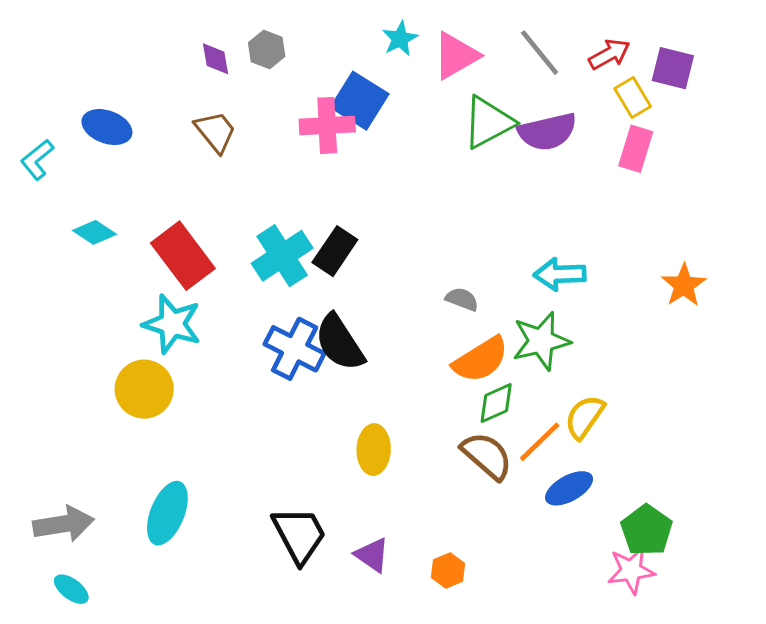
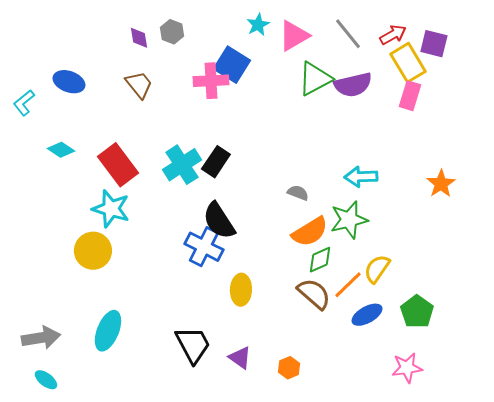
yellow rectangle: (633, 98) -> (408, 63), size x1.5
blue cross: (295, 349) -> (204, 247), moved
green pentagon: (647, 530) -> (417, 312), moved

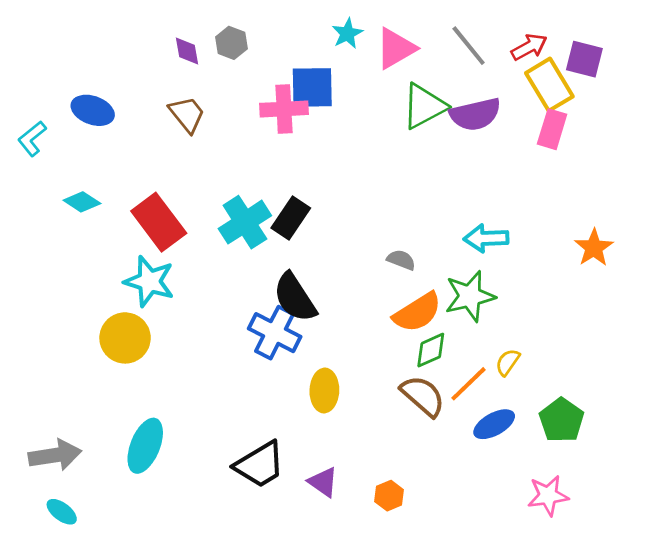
blue square: (232, 65) -> (312, 87), turned -33
yellow semicircle: (377, 269) -> (508, 362), size x0.7
black trapezoid: (193, 345) -> (260, 465), turned 87

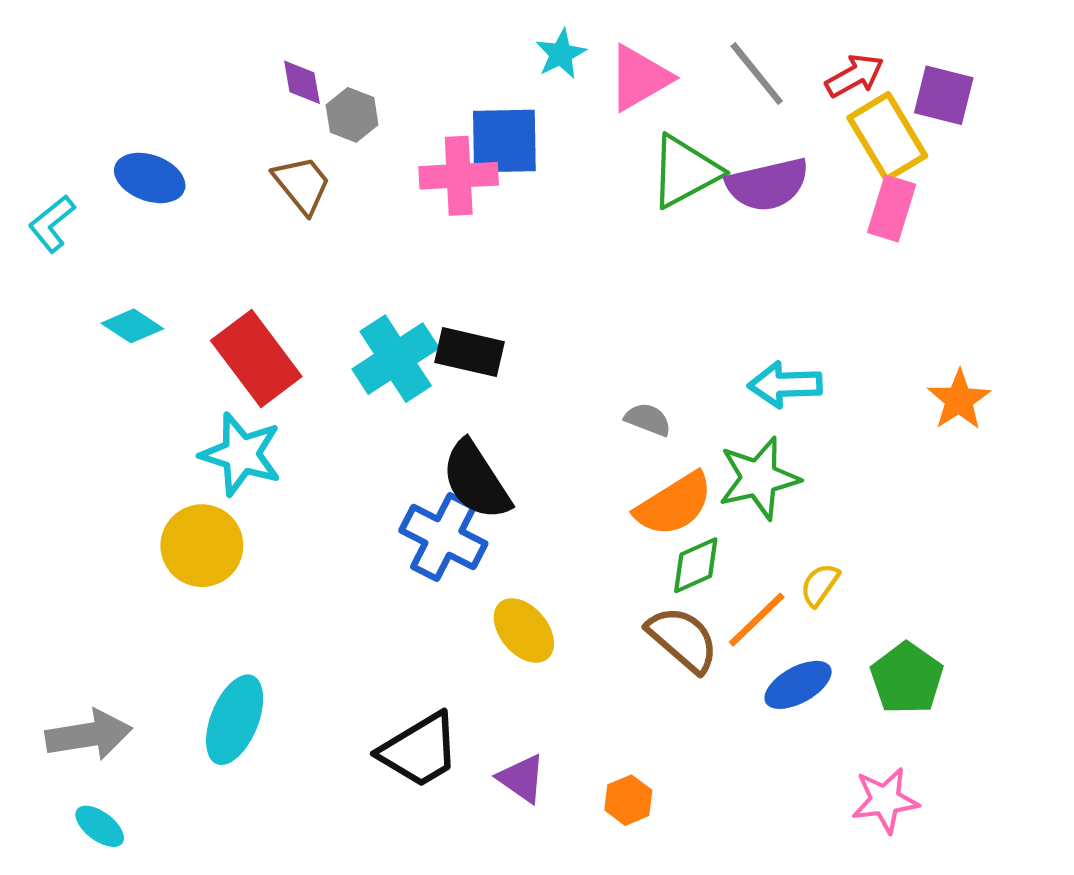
gray hexagon: (231, 43) -> (352, 115), moved
black rectangle: (291, 218) -> (470, 352), turned 69
yellow ellipse: (324, 391) -> (524, 630), turned -42

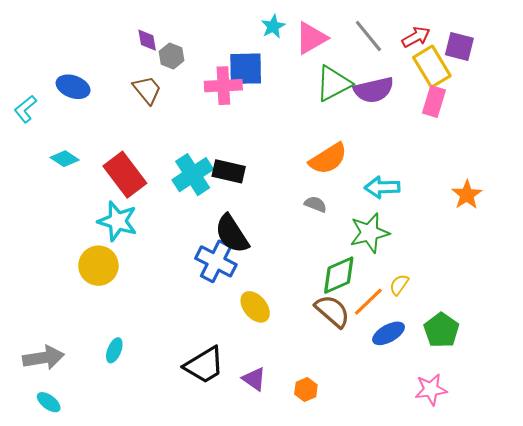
orange semicircle: (674, 504) -> (328, 159), moved
green diamond: (696, 565) -> (339, 275), size x1.4
cyan ellipse: (235, 720) -> (114, 350), size x0.6

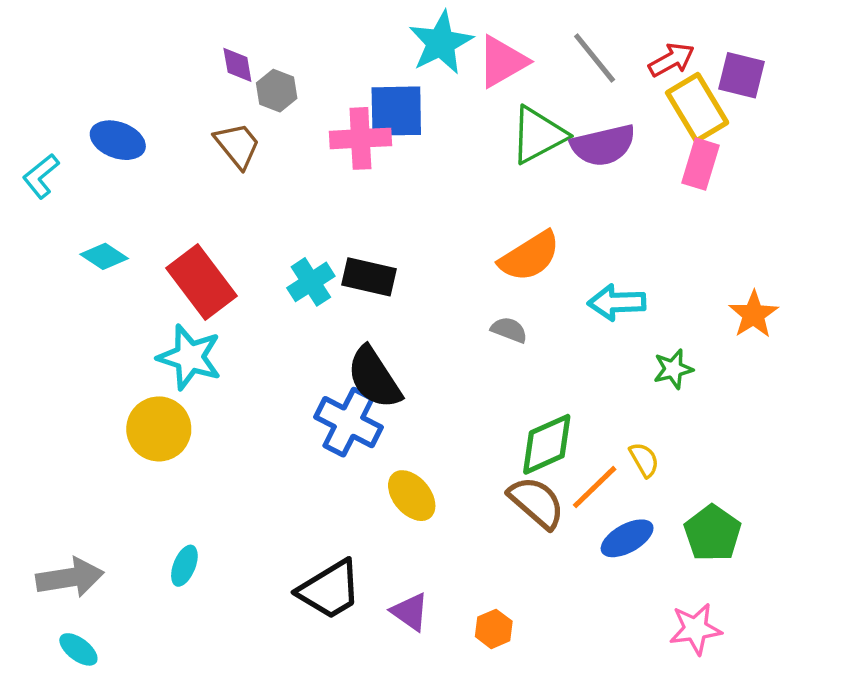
cyan star: (273, 26) -> (441, 43), size x1.6
cyan cross: (193, 175) -> (311, 282), size x0.7
green star: (369, 233) -> (673, 369), moved, size x0.6
yellow semicircle: (399, 285) -> (644, 460), turned 115

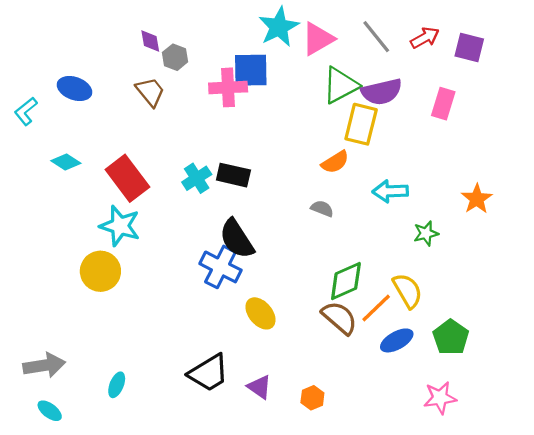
yellow rectangle: (697, 108) -> (361, 124), moved, turned 45
orange semicircle: (530, 256) -> (335, 162), size x0.7
yellow semicircle: (644, 460) -> (408, 291), size x1.6
cyan ellipse: (184, 566) -> (117, 385), moved

